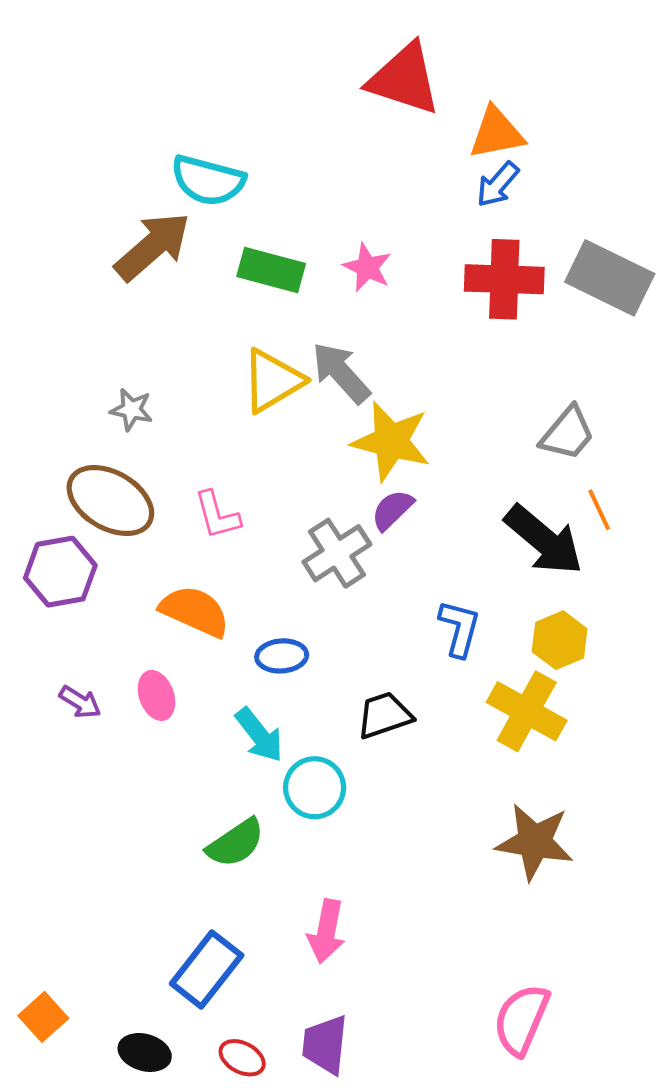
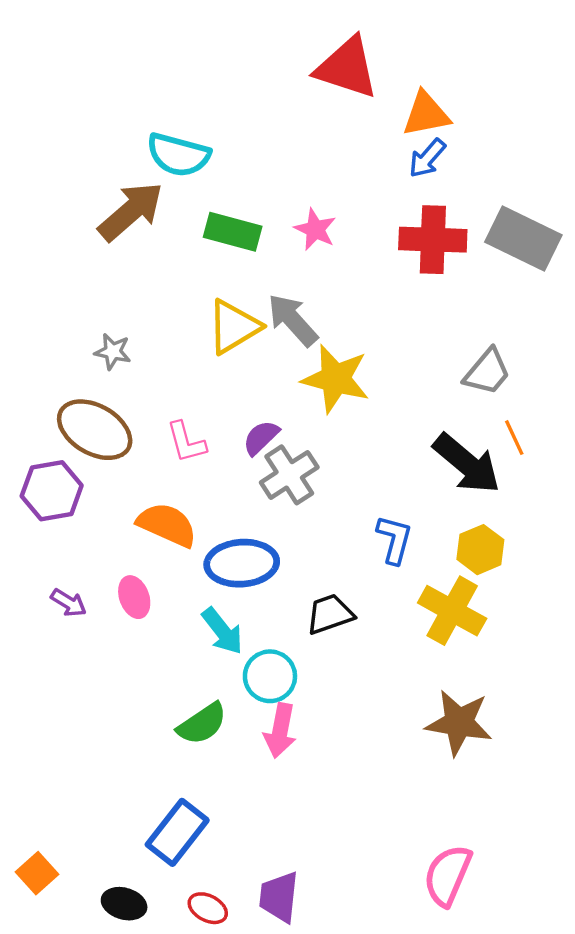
purple semicircle: (392, 510) -> (261, 438), moved
blue ellipse: (282, 656) -> (242, 563), size x1.6
pink arrow: (326, 931) -> (280, 731), moved

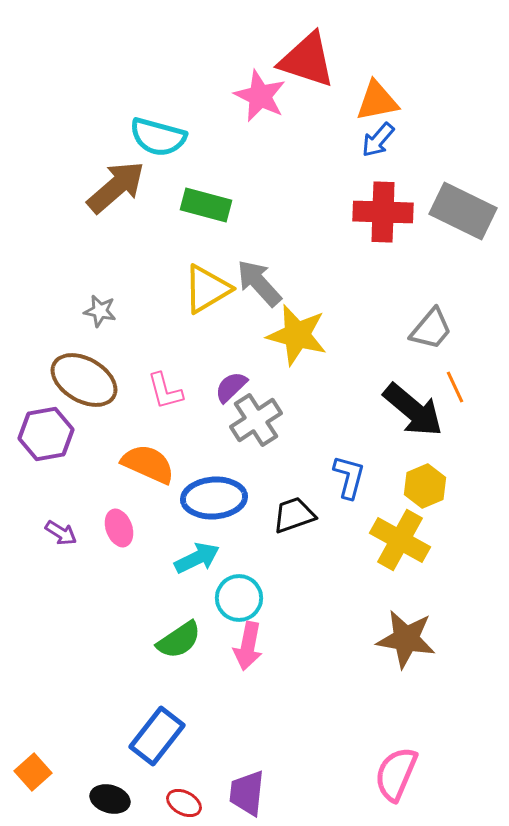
pink star: (315, 229) -> (260, 96), moved, size x1.4
black trapezoid: (330, 614) -> (294, 515), moved
cyan arrow: (222, 631) -> (197, 558), turned -78

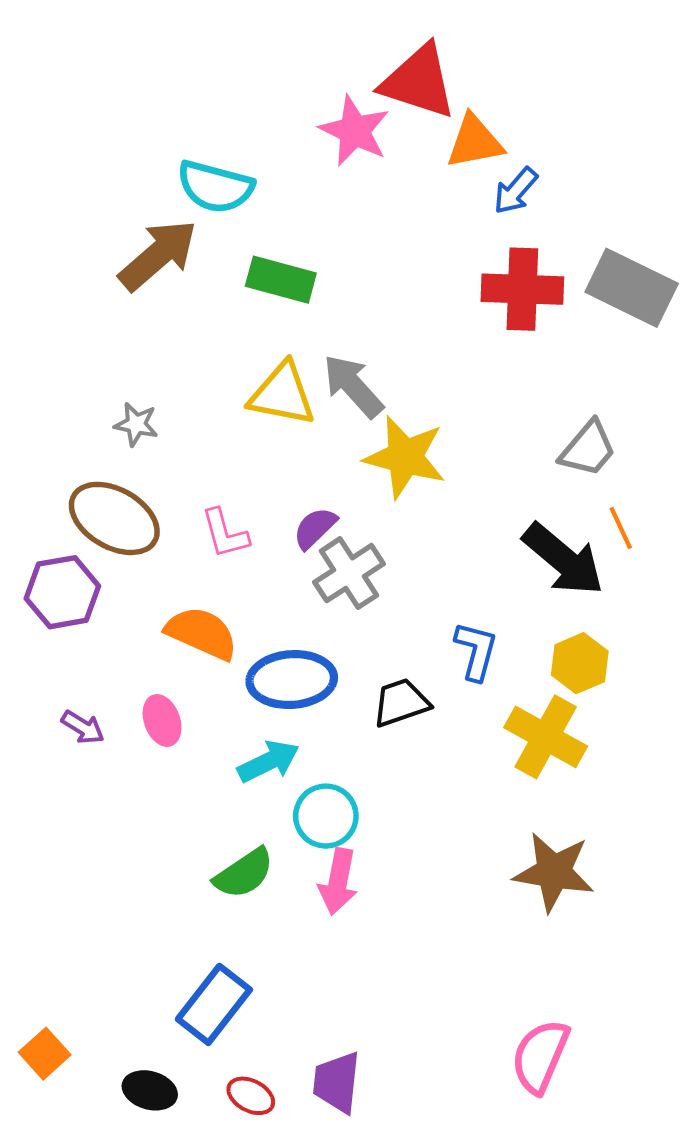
orange triangle: (377, 101) -> (475, 142), moved
yellow triangle: (207, 289) -> (282, 394), turned 42

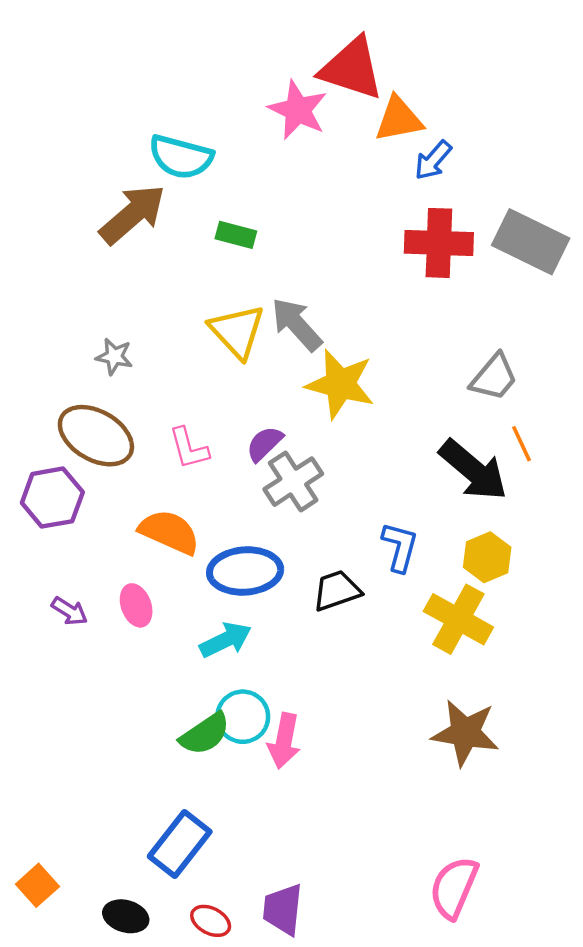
green rectangle: (281, 280) -> (236, 235), size x0.7
yellow triangle: (282, 394) -> (237, 331), turned 36
cyan circle: (326, 816) -> (243, 717), moved

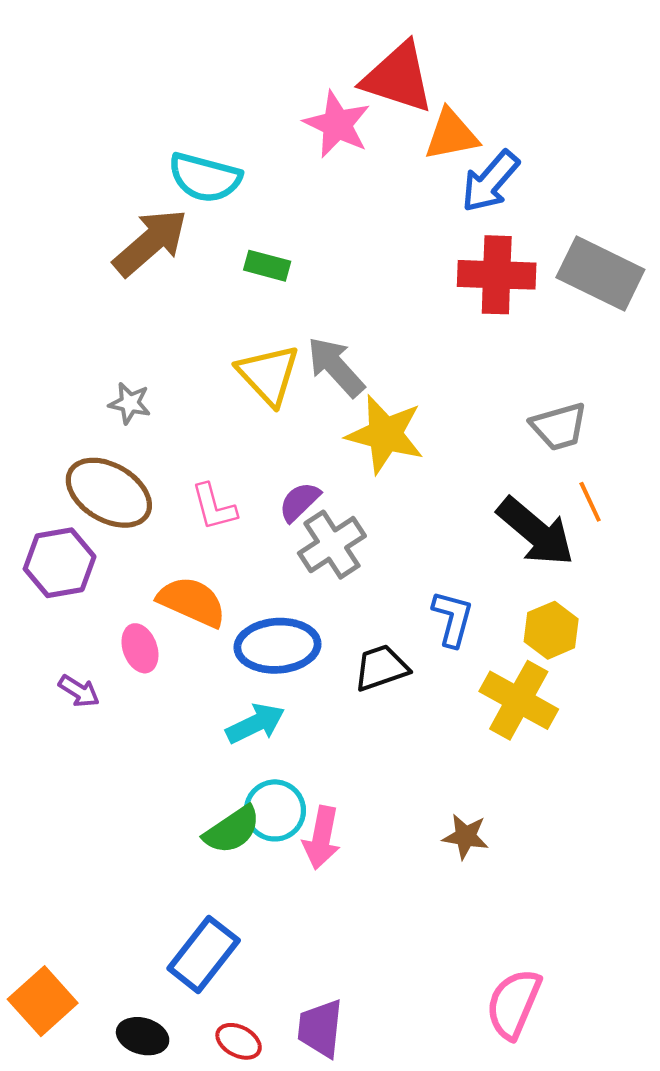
blue arrow: (433, 160) -> (490, 181), size x1.4
gray trapezoid: (494, 377) -> (559, 427), turned 34
pink ellipse: (136, 605) -> (140, 648), moved
brown star: (465, 733) -> (466, 836), moved, size x0.6
orange square: (37, 885) -> (43, 1001), size x1.4

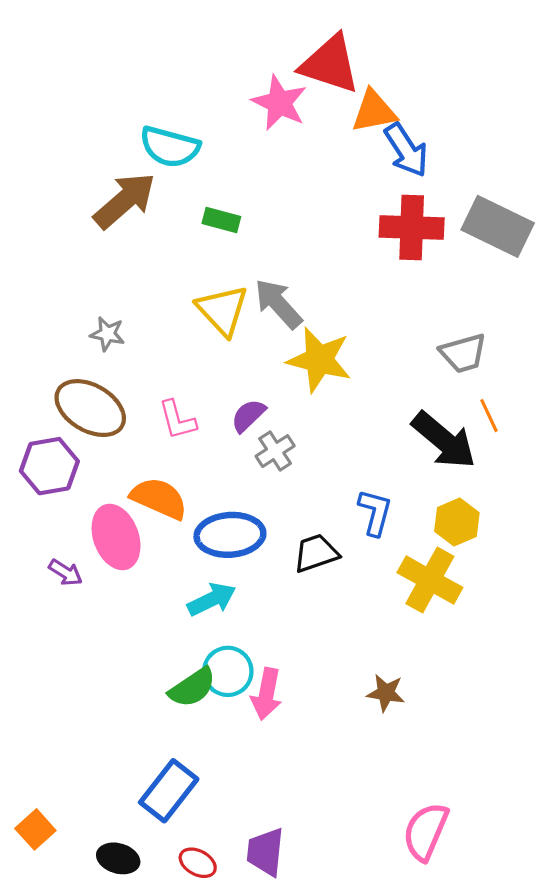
blue arrow: (490, 181) -> (406, 150), turned -74
gray cross: (332, 545) -> (275, 451), size x0.7
pink ellipse: (140, 648) -> (116, 537), size x1.6
orange square: (43, 1001) -> (35, 829), size x0.7

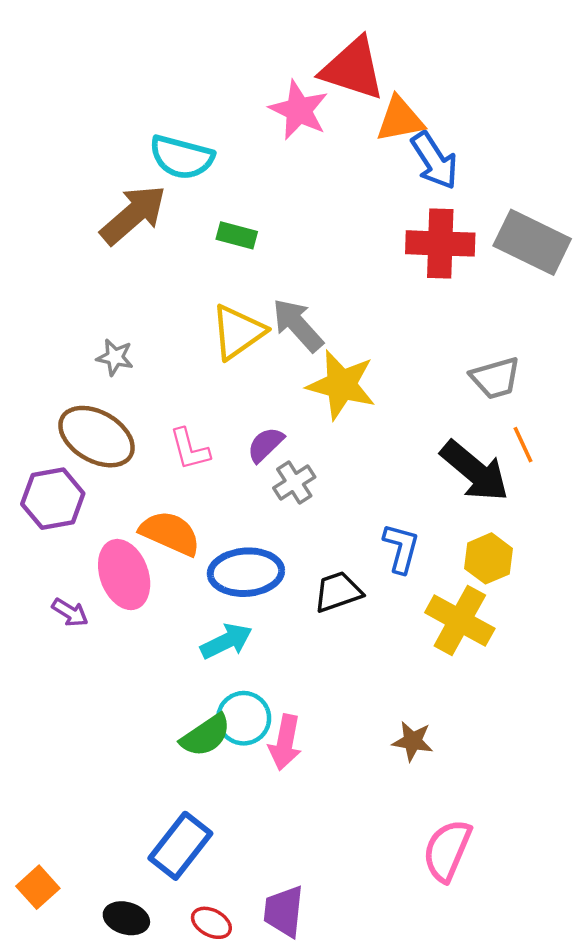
yellow triangle: (222, 310) -> (238, 332), turned 38
pink semicircle: (426, 832) -> (447, 850), moved

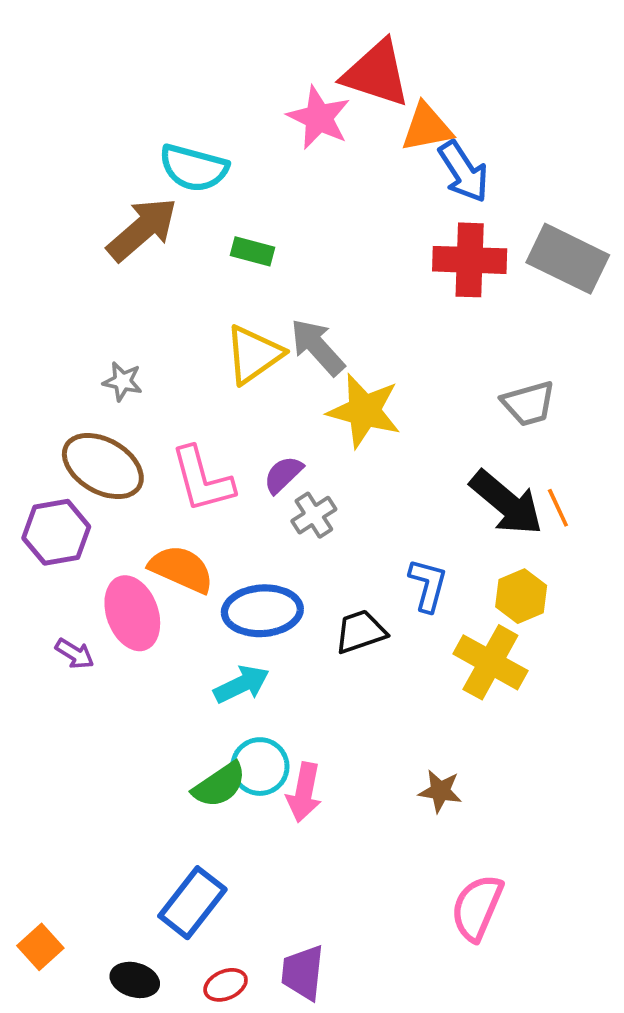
orange line: (523, 445) -> (558, 508), moved
pink L-shape: (190, 449) -> (202, 480), size x1.5
red ellipse: (211, 923) -> (226, 985), turned -51

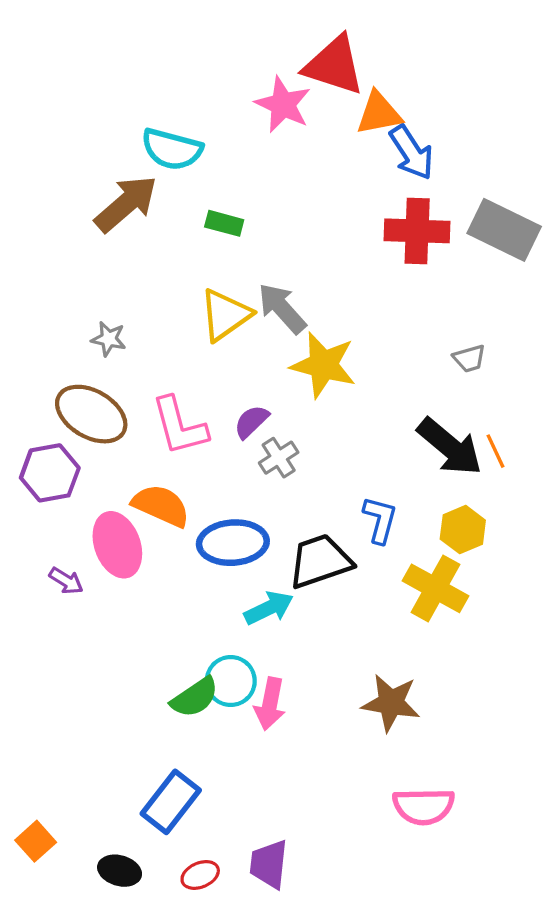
gray trapezoid: (528, 403) -> (469, 358), size x0.7
black trapezoid: (360, 632) -> (320, 561), size x1.4
cyan arrow: (241, 684) -> (269, 608), moved
brown star: (440, 791) -> (391, 703), size x1.5
pink semicircle: (477, 908) -> (424, 806), turned -114

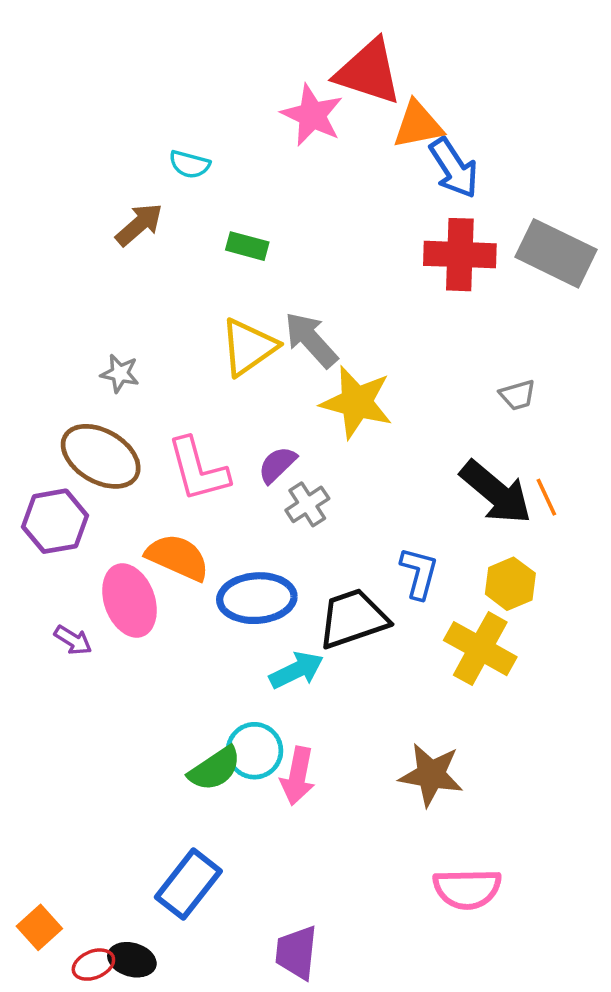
cyan semicircle: (172, 149) -> (190, 164), size x0.6
brown arrow: (126, 204) -> (139, 224), size x0.7
red ellipse: (200, 875) -> (93, 965), moved

